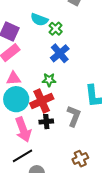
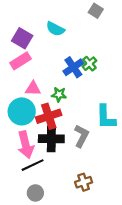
green cross: (56, 29) -> (89, 64), moved
pink triangle: (14, 78) -> (33, 89), moved
black cross: (46, 122) -> (51, 139), size x1.6
black line: (22, 156) -> (33, 165), moved

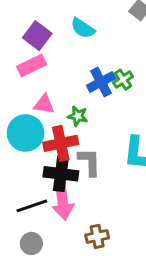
gray L-shape: (81, 136) -> (89, 162), moved, turned -35
pink arrow: (26, 145) -> (63, 201), moved

